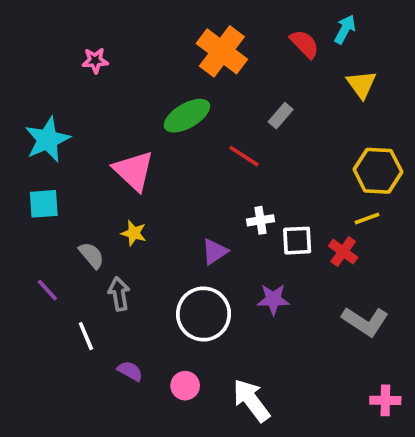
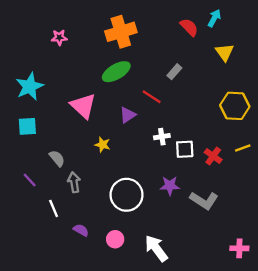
orange cross: (222, 51) -> (121, 32), moved, turned 36
yellow line: (367, 218) -> (243, 148), moved
yellow star: (134, 233) -> (103, 145), moved
purple triangle: (215, 252) -> (128, 115), moved
gray L-shape: (365, 321) -> (204, 200), moved

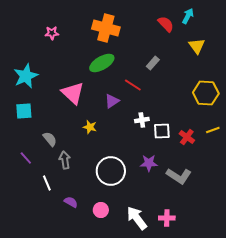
orange cross: (121, 32) -> (106, 28), turned 32
pink cross: (239, 248) -> (167, 218), moved

